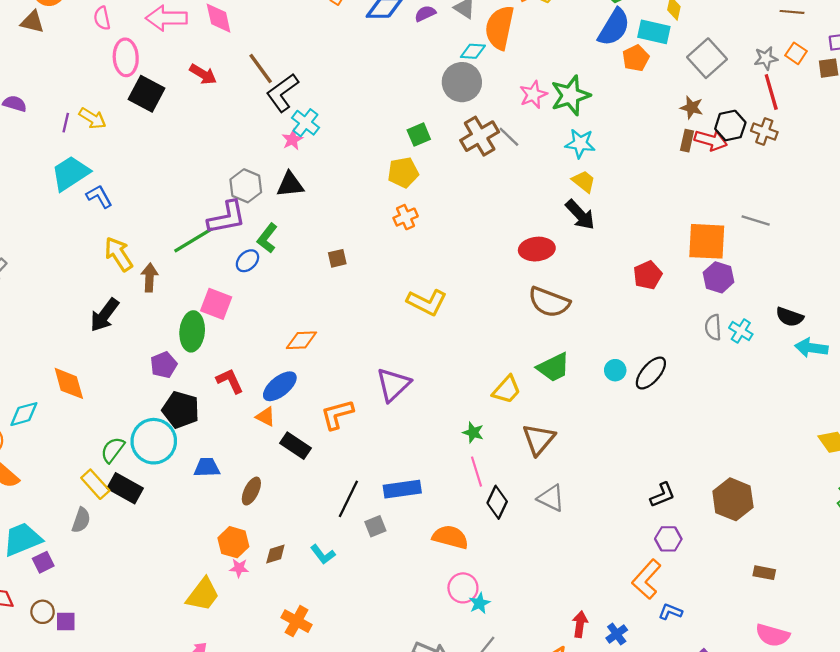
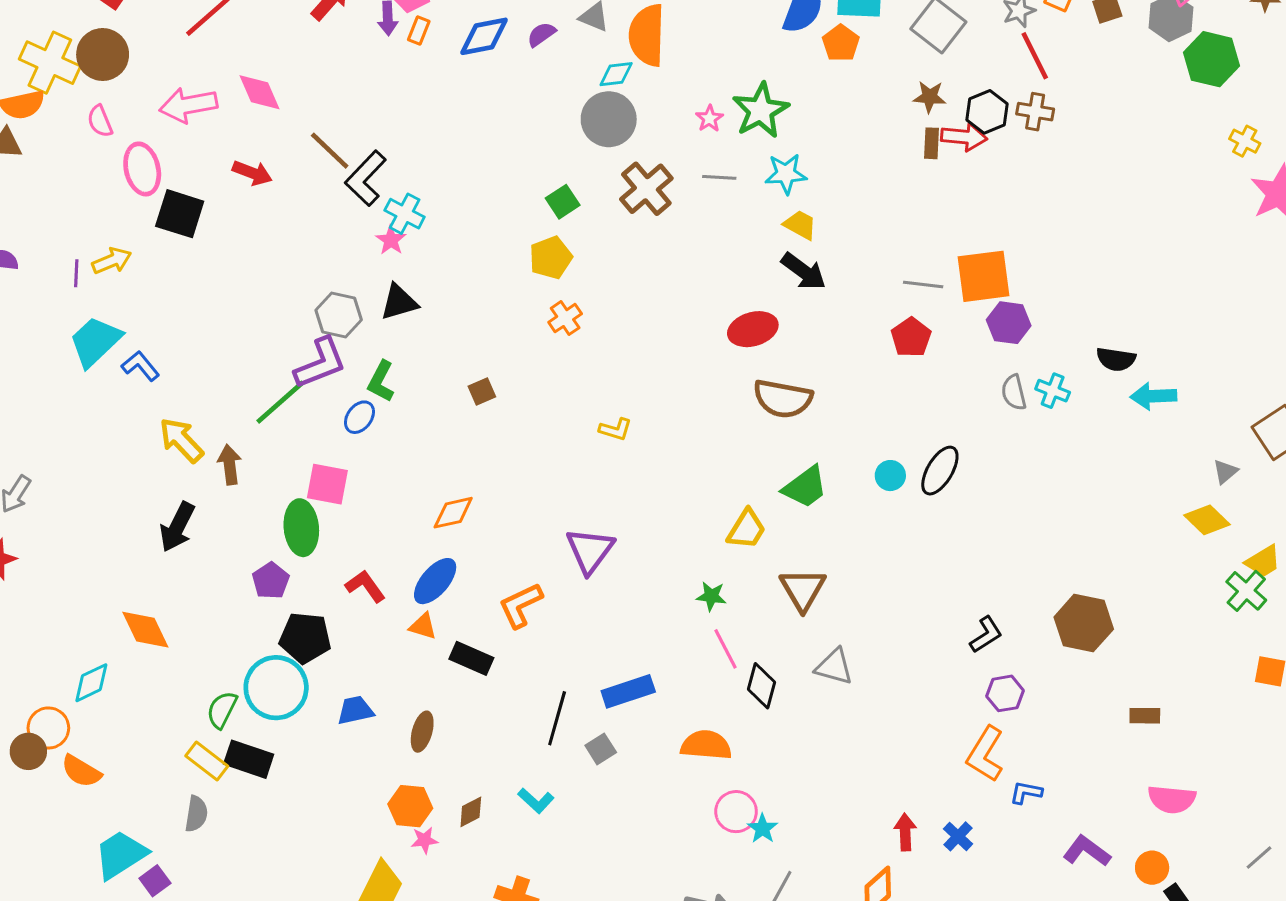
pink star: (533, 95) -> (709, 119), size x0.7
yellow arrow: (92, 118) -> (112, 261), turned -44
gray line: (509, 137) -> (719, 177), moved, turned -30
gray line: (756, 220) -> (923, 285), moved
yellow L-shape: (427, 302) -> (615, 429), size x0.6

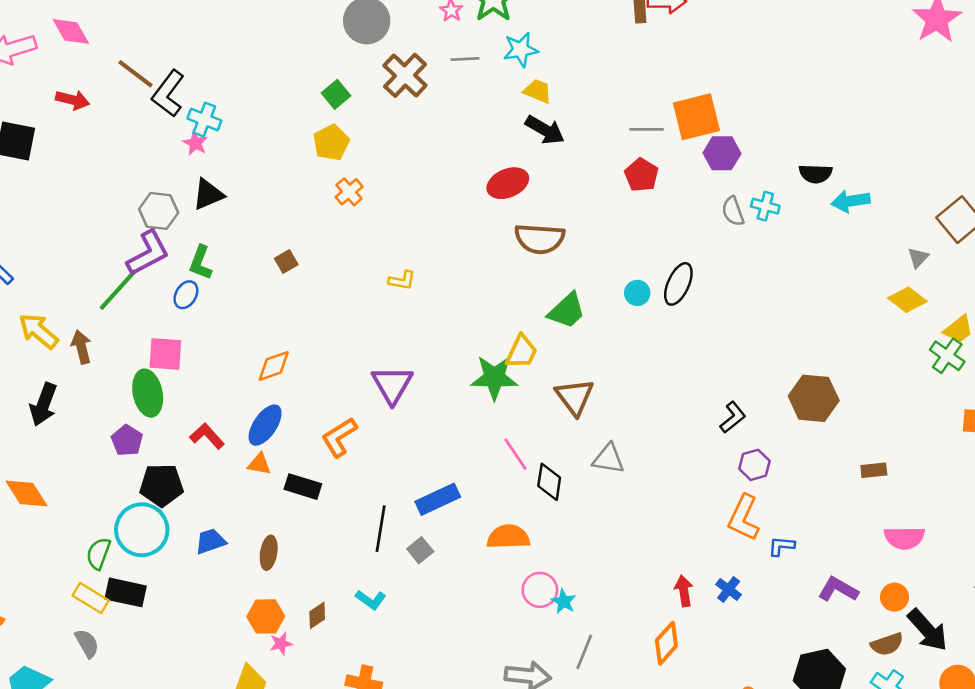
green star: (711, 596) -> (494, 378), moved, size x1.8
gray semicircle: (196, 814) -> (87, 643), turned -32

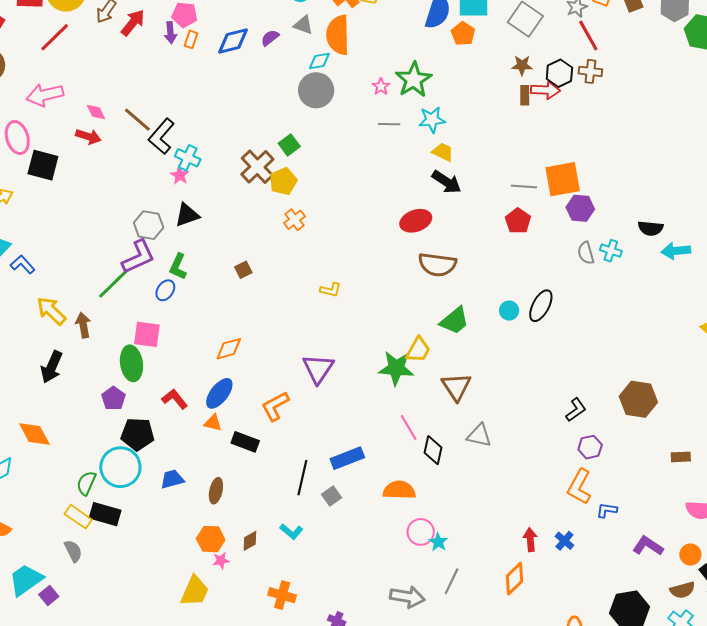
pink diamond: (71, 31) -> (96, 112), moved, size x0.7
brown cross: (405, 75) -> (257, 167), moved

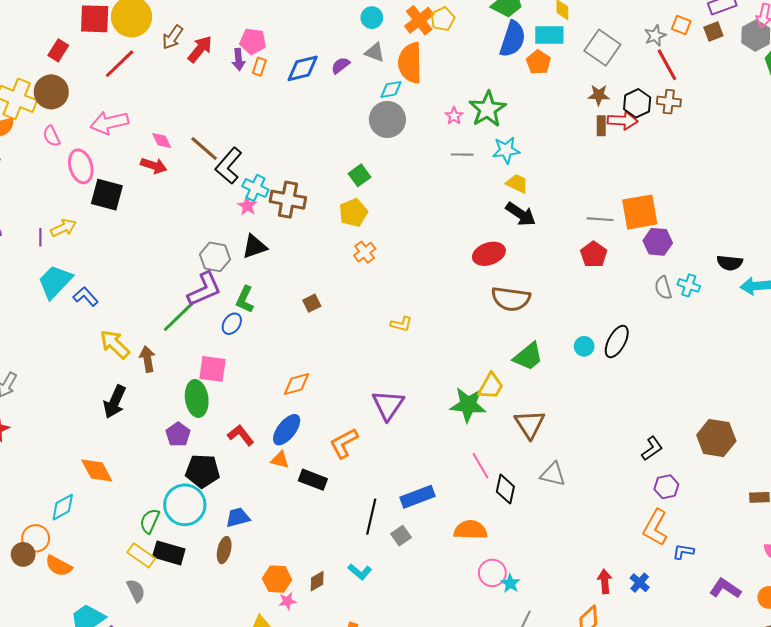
brown cross: (257, 167) -> (288, 200), moved, turned -36
brown ellipse: (216, 491) -> (224, 550), moved

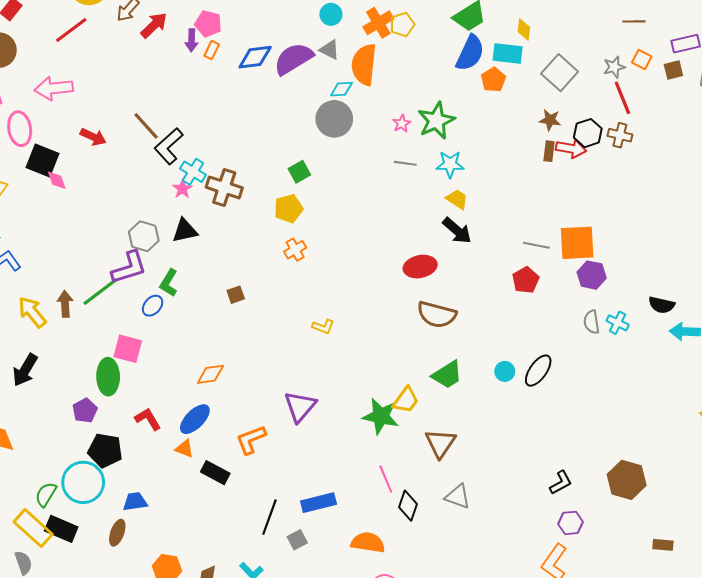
purple semicircle: (340, 65) -> (293, 59), size x2.0
pink diamond: (162, 141) -> (57, 180), moved
brown arrow: (147, 359) -> (65, 304), moved
yellow rectangle: (141, 555) -> (33, 528), size x1.4

